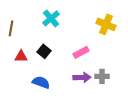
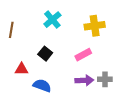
yellow cross: (106, 24) -> (95, 26), moved, turned -30
red triangle: (21, 56) -> (22, 69), moved

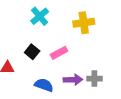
pink rectangle: (83, 55) -> (59, 53), moved
blue semicircle: (42, 86) -> (44, 85), moved

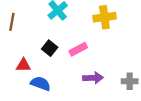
gray cross: (94, 79) -> (130, 81), moved
blue semicircle: (44, 85) -> (40, 84), moved

